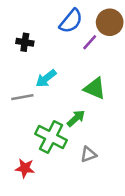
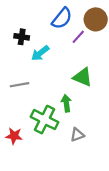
cyan arrow: (46, 78) -> (40, 53), moved
green arrow: (76, 118) -> (66, 103), turned -56
red star: (25, 168) -> (14, 136), moved

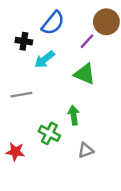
blue semicircle: (62, 18) -> (53, 23), moved
green triangle: (83, 77) -> (85, 74), moved
green cross: (45, 120) -> (49, 133), size x0.7

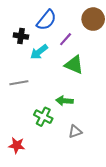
purple line: (87, 41) -> (66, 39), moved
green arrow: (74, 115) -> (64, 101), turned -77
red star: (15, 152) -> (17, 145), moved

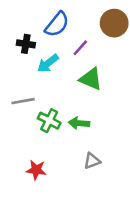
green cross: (43, 117) -> (49, 121), moved
red star: (17, 145) -> (36, 170), moved

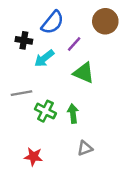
green arrow: (79, 123) -> (73, 113), turned 78

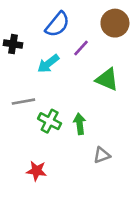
black cross: (24, 40) -> (13, 44), moved
green triangle: (84, 73) -> (107, 79), moved
gray triangle: (85, 148) -> (102, 155), moved

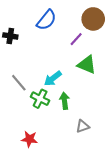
purple line: (81, 48) -> (76, 39), moved
cyan arrow: (48, 64) -> (53, 78), moved
gray line: (23, 102) -> (19, 83), turned 60

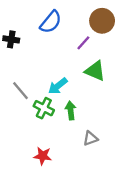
red star: (29, 139) -> (43, 156), moved

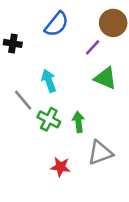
cyan arrow: (58, 86) -> (49, 81), moved, turned 108
gray triangle: (90, 138) -> (100, 153), size x1.5
red star: (43, 156) -> (60, 167), moved

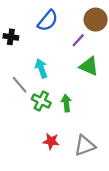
gray triangle: (100, 153) -> (85, 146), moved

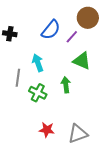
blue semicircle: (48, 21) -> (51, 30), moved
gray line: (20, 85) -> (18, 78), turned 48
green arrow: (66, 103) -> (66, 85), moved

